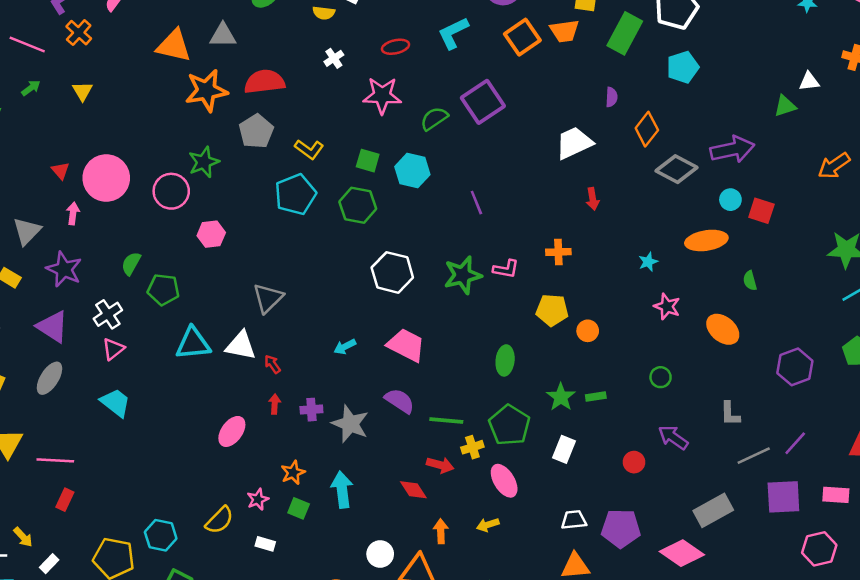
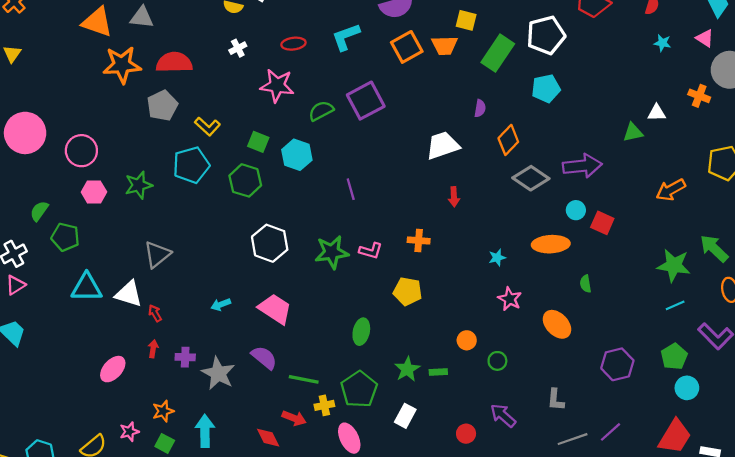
green star: (204, 162) -> (139, 185), moved
pink hexagon: (211, 234) -> (94, 192), moved
orange circle: (588, 331) -> (467, 340), moved

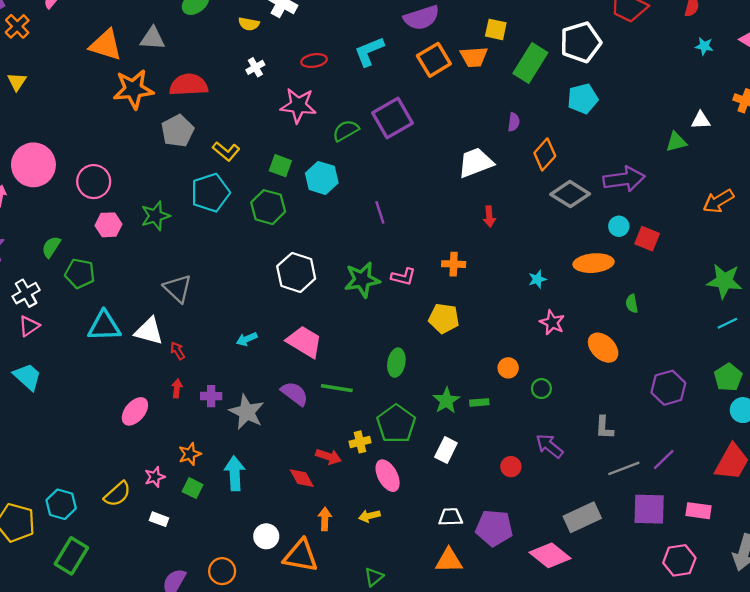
gray triangle: (157, 254) -> (178, 288), turned -36
green line: (304, 379) -> (337, 388), moved

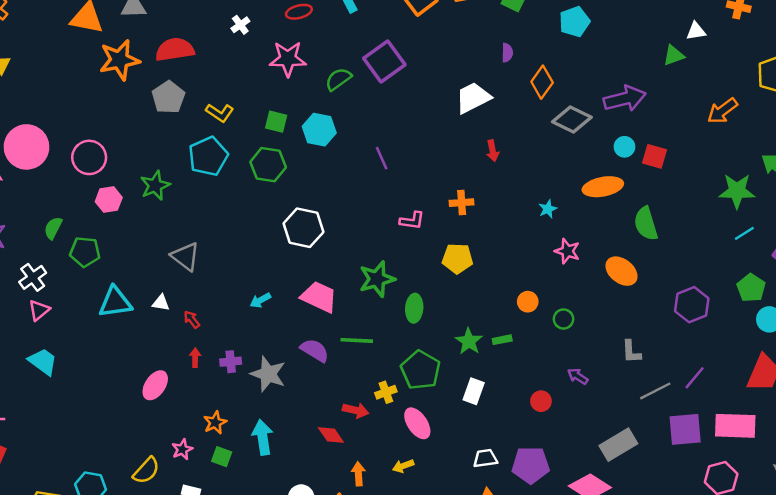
green star: (362, 280) -> (377, 279), moved
green semicircle: (632, 304) -> (646, 224), size x1.8
white triangle: (149, 331) -> (161, 303), size x0.6
purple arrow: (549, 446) -> (578, 376), size x0.7
pink rectangle: (699, 511) -> (735, 426), size x1.6

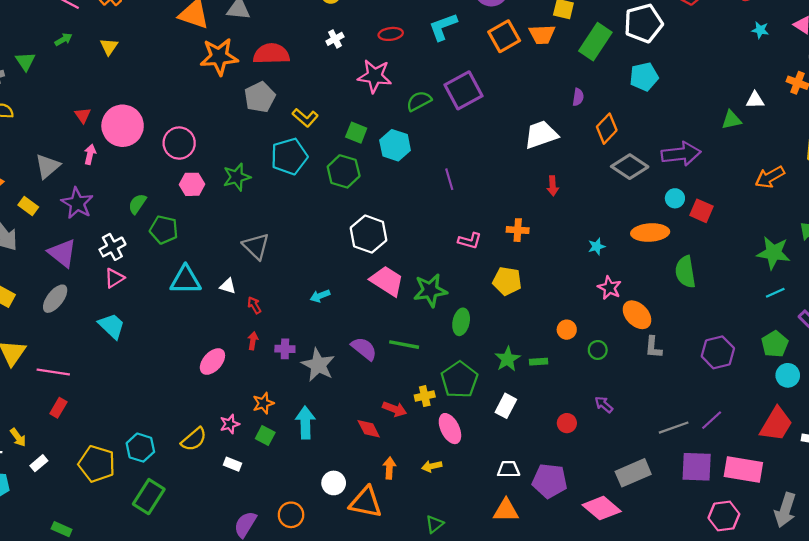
orange ellipse: (621, 271) -> (637, 315), moved
pink trapezoid: (319, 297) -> (387, 281), moved
gray L-shape: (631, 352) -> (653, 347), moved

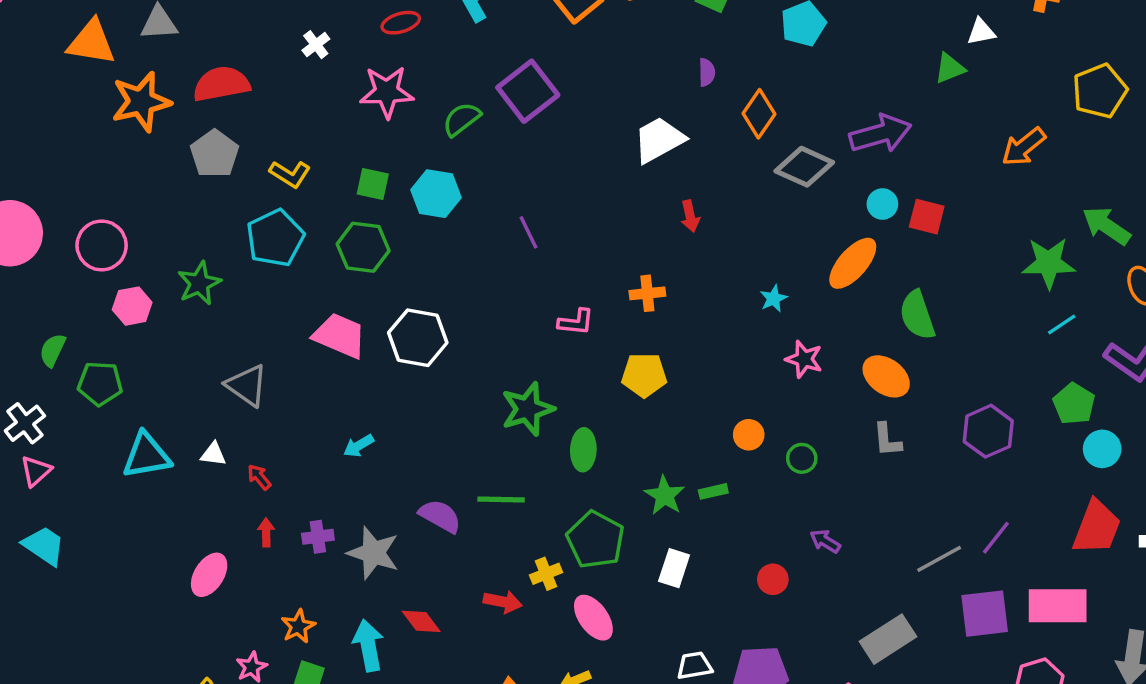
orange ellipse: (650, 233) -> (853, 263), turned -36
pink trapezoid: (387, 281) -> (340, 336), moved
orange ellipse: (637, 315) -> (886, 376), moved
red diamond: (369, 429) -> (421, 621), moved

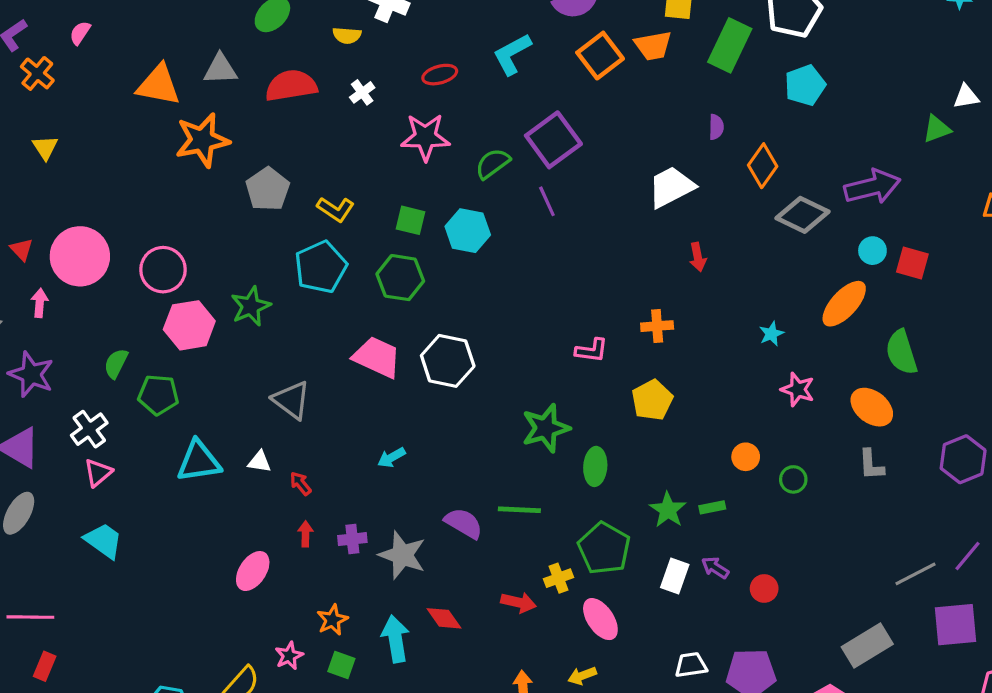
red semicircle: (221, 84) -> (291, 86), moved
purple line: (528, 232) -> (547, 201), moved
pink hexagon: (132, 306) -> (189, 325), size x1.4
yellow pentagon: (644, 375) -> (652, 400), turned -30
purple arrow: (825, 541) -> (715, 568), moved

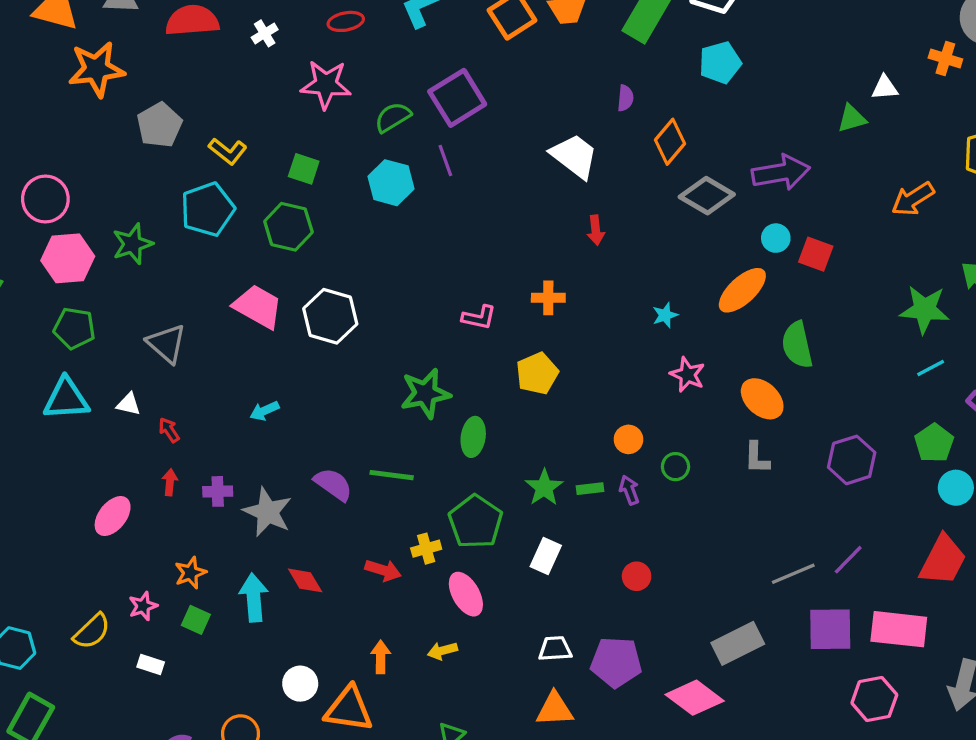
white trapezoid: (671, 187) -> (574, 156), turned 60
cyan hexagon: (468, 231) -> (391, 183), moved
green pentagon: (158, 395) -> (74, 328), moved
purple arrow: (715, 568) -> (629, 490), moved, turned 32

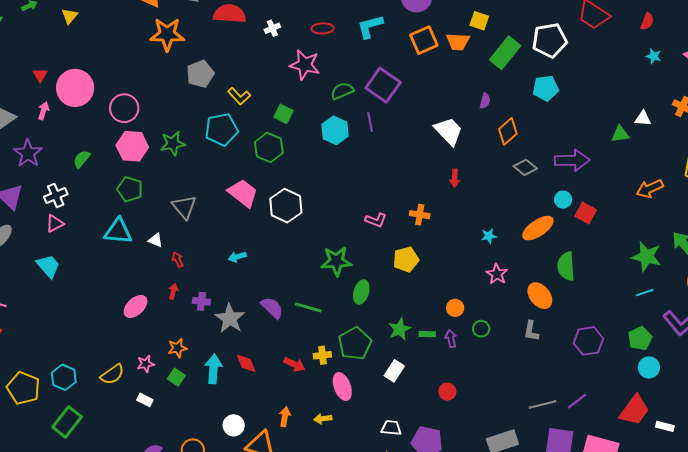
purple square: (457, 98) -> (383, 85), turned -32
gray diamond: (707, 196) -> (525, 167), size x0.7

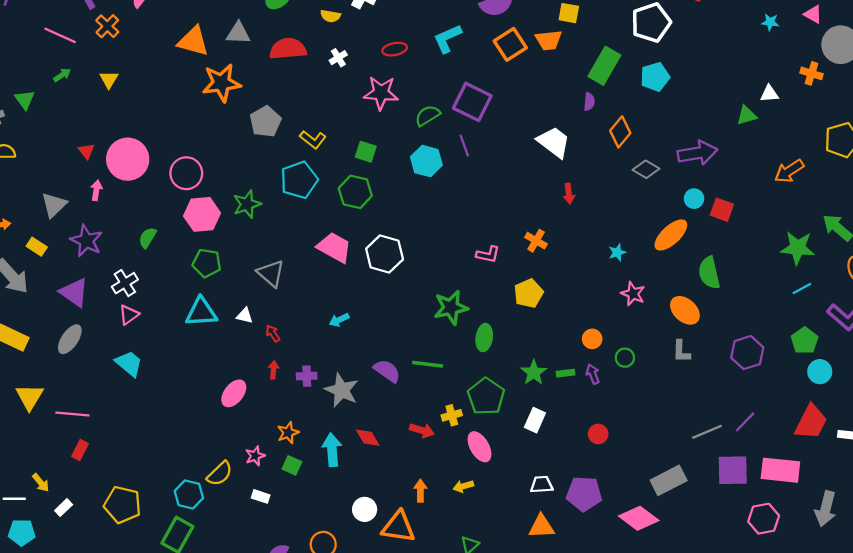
green rectangle: (505, 53) -> (604, 66), moved
orange cross: (420, 215) -> (536, 241), turned 30
cyan hexagon: (64, 377) -> (189, 494), moved

